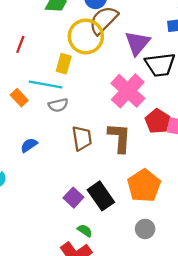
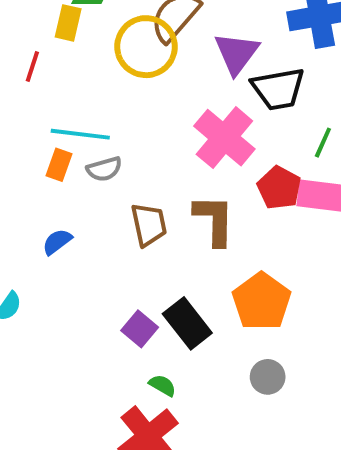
yellow rectangle: (64, 64) -> (68, 23), moved
orange rectangle: (19, 98) -> (59, 165), moved, turned 66

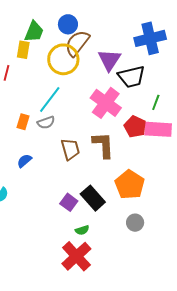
cyan line: (80, 134) -> (50, 99), moved, turned -56
green semicircle: (162, 385) -> (82, 230), turned 136

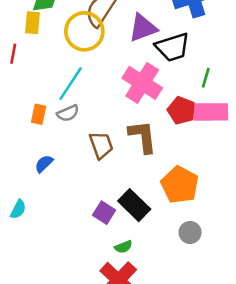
purple triangle: (109, 60) -> (143, 28), turned 40

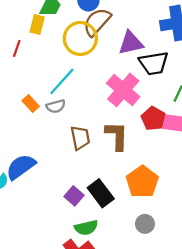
orange rectangle: (39, 114) -> (31, 103), turned -63
blue semicircle: (44, 164) -> (21, 167), moved, size x1.8
green semicircle: (123, 247) -> (86, 228), size x1.5

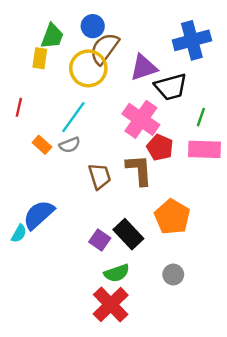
red line: (17, 48) -> (19, 107), moved
red pentagon: (153, 118) -> (160, 147), moved
gray circle: (145, 224) -> (173, 274), moved

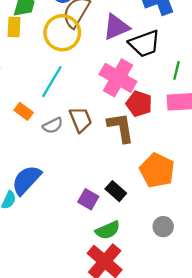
gray semicircle: (70, 145) -> (53, 125), moved
brown trapezoid: (100, 176) -> (81, 120), moved
black rectangle: (128, 234) -> (116, 191), size x0.7

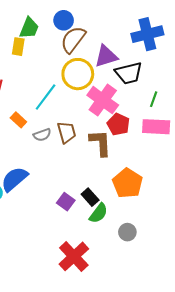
yellow circle: (62, 33) -> (78, 74), moved
green semicircle: (108, 230) -> (99, 213), moved, turned -35

